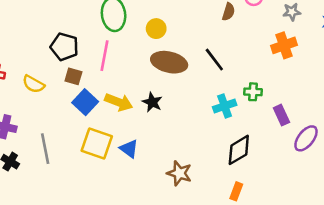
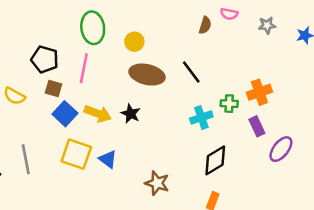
orange cross: (284, 45) -> (259, 92), moved

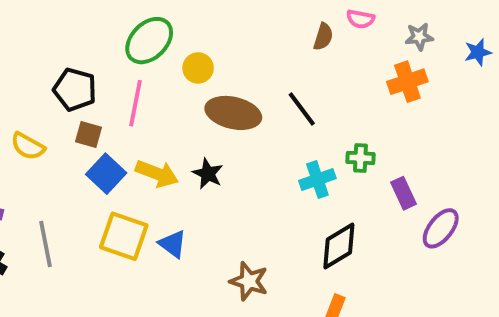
green ellipse: (93, 28) -> (149, 41), turned 52
yellow circle: (134, 42) -> (198, 68), moved
orange cross: (259, 92) -> (407, 82), moved

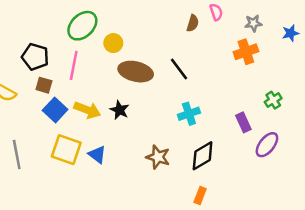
pink semicircle: (360, 19) -> (216, 12), turned -119
green cross: (360, 158) -> (273, 100), moved, turned -35
brown star: (249, 281) -> (158, 157), moved

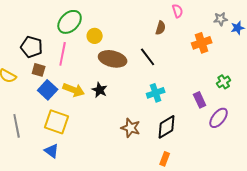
brown semicircle: (193, 23) -> (161, 28), moved
gray star: (253, 23) -> (221, 19), moved
blue triangle: (97, 155) -> (52, 151), moved

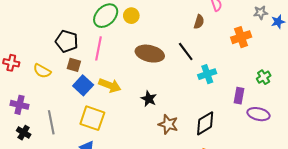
yellow circle: (95, 36) -> (131, 16), moved
black star: (100, 90) -> (149, 99), moved
cyan cross: (156, 93) -> (207, 74), moved
purple rectangle: (200, 100) -> (239, 96), turned 35
purple ellipse: (219, 118) -> (258, 114), turned 65

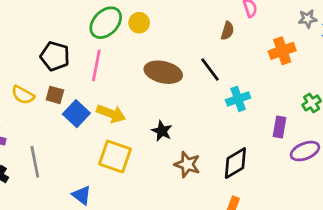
brown square: (74, 65) -> (55, 95), moved
purple ellipse: (258, 114) -> (305, 151), turned -35
yellow square: (92, 118) -> (115, 156), moved

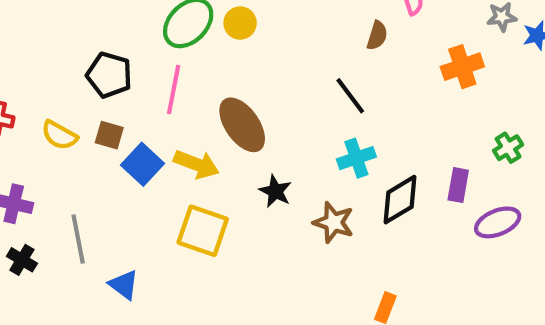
brown ellipse: (163, 72) -> (242, 125), moved, turned 42
cyan cross: (238, 99) -> (356, 158), moved
black diamond: (235, 163) -> (400, 200), moved
brown star: (187, 164) -> (334, 222), moved
blue triangle: (82, 195) -> (124, 285), moved

